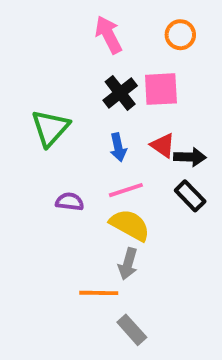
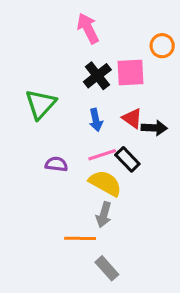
orange circle: (180, 35) -> (162, 46), moved
black rectangle: (190, 196) -> (127, 159), moved

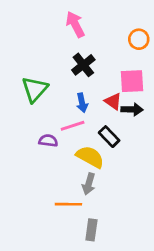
pink square: (131, 73) -> (132, 81), moved
pink line: (102, 155) -> (73, 126), moved
gray rectangle: (107, 268) -> (91, 230), turned 50

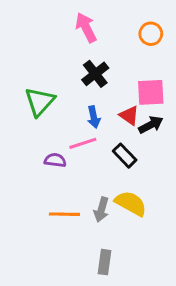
orange circle: (139, 39) -> (151, 34), moved
black arrow: (132, 110) -> (151, 125), turned -30
yellow semicircle: (90, 157) -> (131, 203), moved
orange line: (68, 204) -> (64, 214), moved

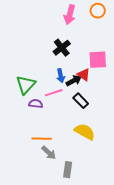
pink arrow: (86, 28) -> (70, 15), moved, turned -138
orange circle: (151, 34) -> (98, 11), moved
green triangle: (40, 102) -> (26, 85), moved
black arrow: (151, 125) -> (74, 81), moved
gray arrow: (101, 210) -> (49, 153), moved, turned -63

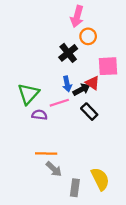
orange circle: (98, 11) -> (88, 36), moved
yellow semicircle: (85, 132) -> (100, 179), moved, turned 35

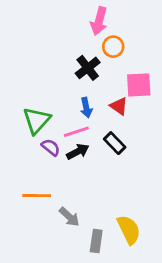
black arrow: (81, 89) -> (78, 152), moved
purple semicircle: (39, 115) -> (51, 147), turned 32
orange line: (46, 154) -> (37, 196), moved

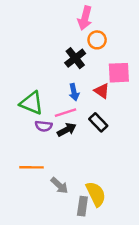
green triangle: (37, 120) -> (32, 103), turned -50
purple semicircle: (51, 147) -> (44, 126), turned 147
yellow semicircle: (129, 230) -> (96, 194), moved

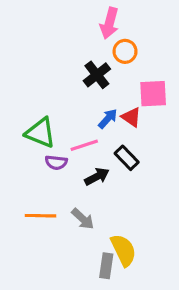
blue arrow: (74, 92) -> (108, 119), moved, turned -126
black arrow: (67, 130) -> (97, 177), moved
gray arrow: (59, 185) -> (83, 219), moved

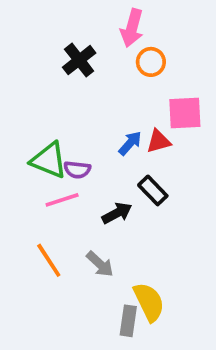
black cross: (97, 75) -> (79, 60), moved
red triangle: (131, 117) -> (158, 141), turned -50
pink line: (84, 145) -> (62, 200), moved
purple semicircle: (56, 162) -> (77, 170), moved
orange line: (41, 216) -> (49, 260), turned 56

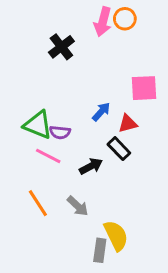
orange circle: (151, 62) -> (125, 19), moved
red triangle: (158, 141) -> (128, 123), moved
pink line: (62, 200) -> (48, 156), turned 45

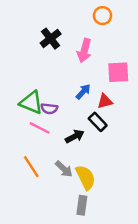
pink arrow: (103, 22) -> (84, 51), moved
yellow semicircle: (116, 236) -> (86, 177), moved

